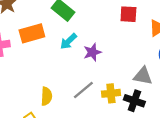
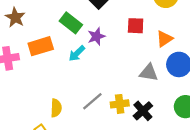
purple star: (92, 52) -> (96, 36), moved
gray triangle: (143, 76) -> (149, 73), moved
black cross: (134, 101) -> (143, 111), turned 30

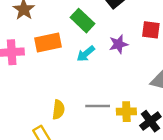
purple star: (96, 36) -> (118, 44), moved
gray line: (92, 101) -> (98, 106), turned 35

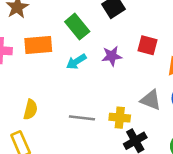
yellow semicircle: (58, 110) -> (30, 110), moved
yellow cross: (126, 112) -> (120, 118), moved

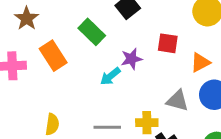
orange rectangle: (38, 45) -> (53, 56), turned 68
cyan arrow: (76, 62) -> (110, 76), moved

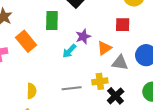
green rectangle: (92, 32) -> (52, 21), turned 54
red square: (168, 43) -> (123, 25), moved
orange triangle: (200, 62) -> (104, 48), moved

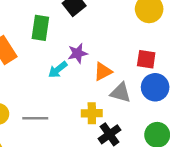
red square: (123, 25) -> (146, 59), moved
gray line: (72, 88) -> (35, 118), moved

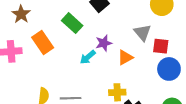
green rectangle: (40, 28) -> (72, 23), turned -54
gray triangle: (121, 93) -> (143, 32), moved, turned 36

